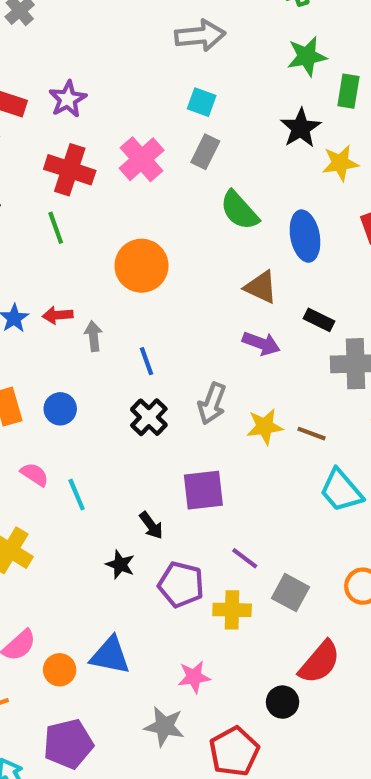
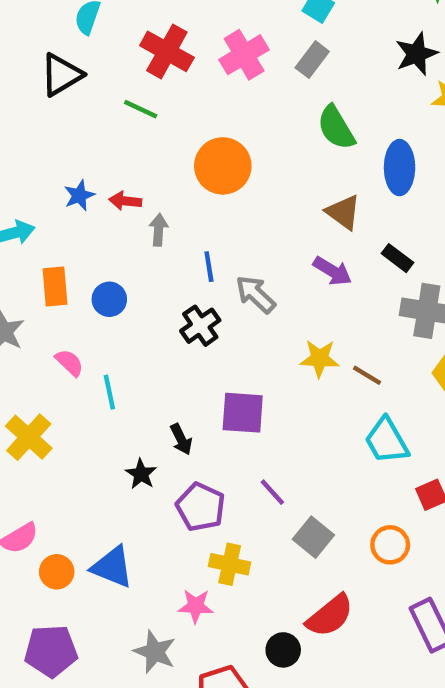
green line: (56, 228) -> (141, 109), turned -56
gray arrow: (212, 404) -> (256, 294), moved, turned 102
yellow cross: (232, 610) -> (230, 564), moved

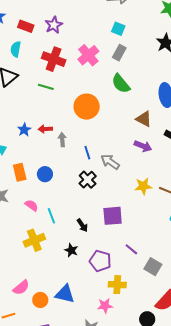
green semicircle: (336, 128) -> (121, 84), moved
yellow cross: (29, 437) -> (34, 240), moved, turned 35
black arrow: (181, 439) -> (82, 225), moved

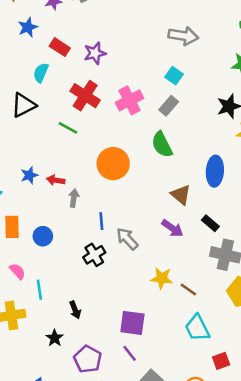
purple square: (113, 216) -> (132, 323), moved

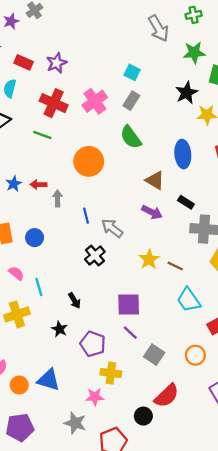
gray arrow: (183, 36) -> (158, 28), moved, turned 60
black cross: (94, 255) -> (95, 255), moved
yellow star: (162, 278) -> (149, 259), turned -30

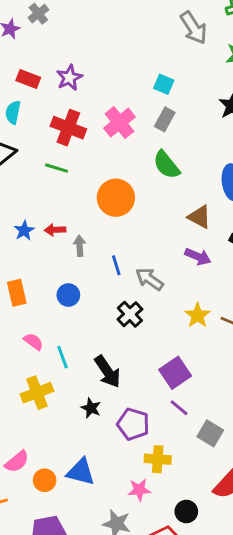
blue circle: (35, 238) -> (68, 295), moved
black arrow: (74, 301) -> (107, 372), size x1.6
purple square: (129, 304) -> (175, 373), turned -30
black circle: (143, 416) -> (186, 512), moved

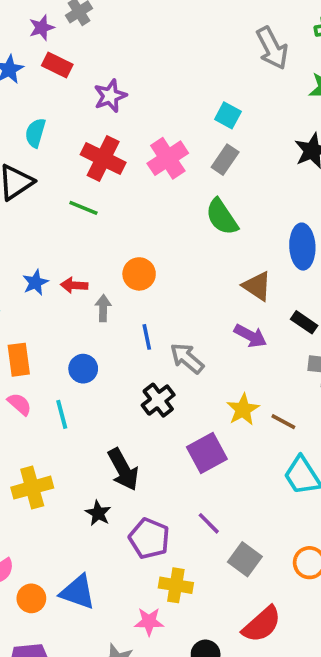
red rectangle: (28, 79) -> (57, 65), moved
orange circle: (116, 198) -> (139, 274), moved, size x0.7
pink semicircle: (33, 342) -> (19, 404), moved
cyan line: (62, 357) -> (62, 414), moved
purple square: (175, 373) -> (207, 453), moved

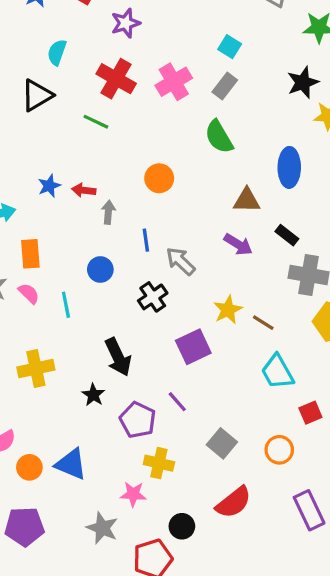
orange circle: (139, 274) -> (159, 178), moved
brown triangle: (257, 286) -> (247, 200), turned -36
blue circle: (83, 369) -> (100, 269), moved
purple line: (209, 523) -> (177, 402), moved

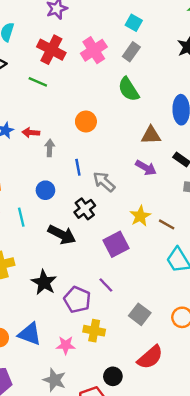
black arrow: (118, 357) -> (62, 235), moved, turned -36
black star: (93, 395) -> (44, 282), size x1.5
pink star: (133, 494) -> (66, 345), moved

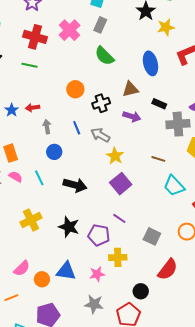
gray arrow: (50, 148) -> (47, 127), moved
black cross: (85, 209) -> (101, 103), moved, turned 30
yellow star: (140, 216) -> (115, 156), moved

